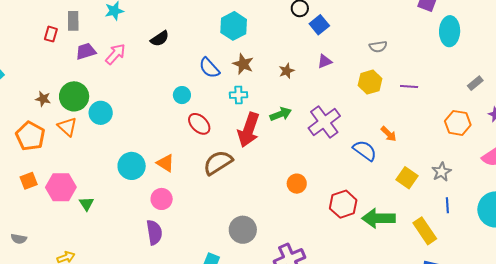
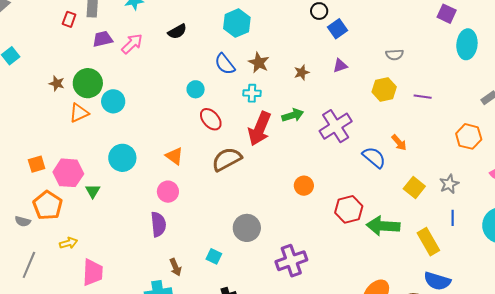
cyan hexagon: (234, 26) -> (237, 23), moved
orange triangle: (67, 127) -> (79, 113), turned 50
orange pentagon: (30, 136) -> (48, 205), moved
cyan circle: (132, 166) -> (122, 158), moved

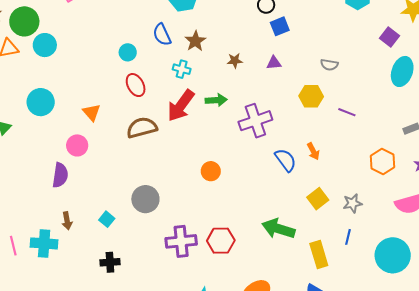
red hexagon: (349, 209) -> (221, 241), moved

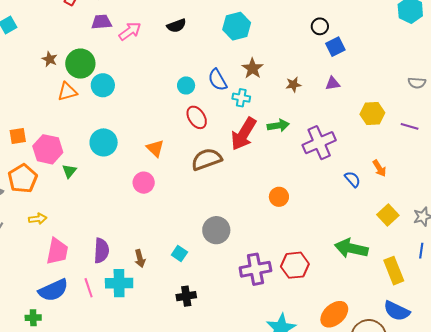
blue semicircle: (162, 35) -> (218, 80), moved
gray semicircle: (329, 65) -> (417, 83), moved
blue semicircle: (286, 160) -> (352, 179), size x0.7
purple semicircle: (60, 175) -> (101, 251), moved

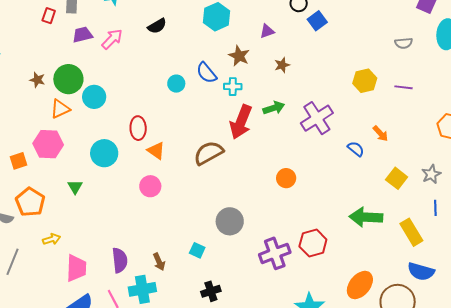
purple triangle: (333, 83) -> (267, 31), moved
red ellipse: (197, 117) -> (138, 128), moved, turned 40
pink hexagon: (48, 149) -> (48, 144), moved

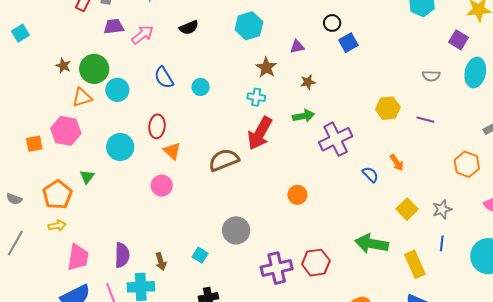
blue semicircle: (206, 73) -> (164, 78), moved
green arrow: (274, 108) -> (304, 116), moved
orange pentagon: (30, 202) -> (57, 195), moved

